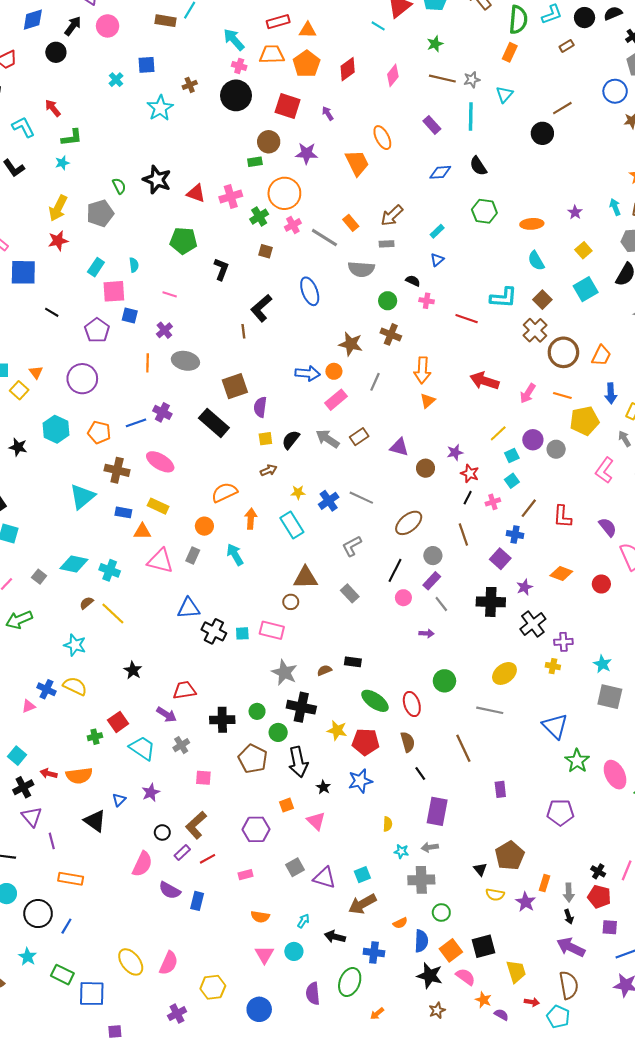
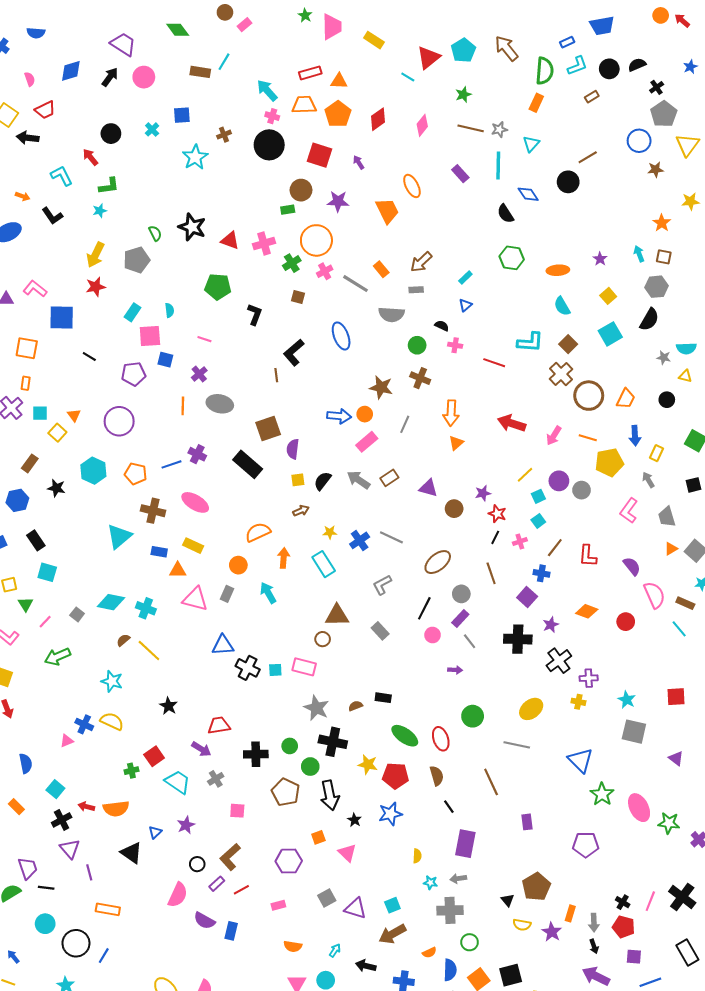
black circle: (56, 52) -> (111, 134), moved
blue diamond: (440, 172) -> (528, 194), moved, turned 60
purple pentagon: (97, 330) -> (134, 374), turned 30

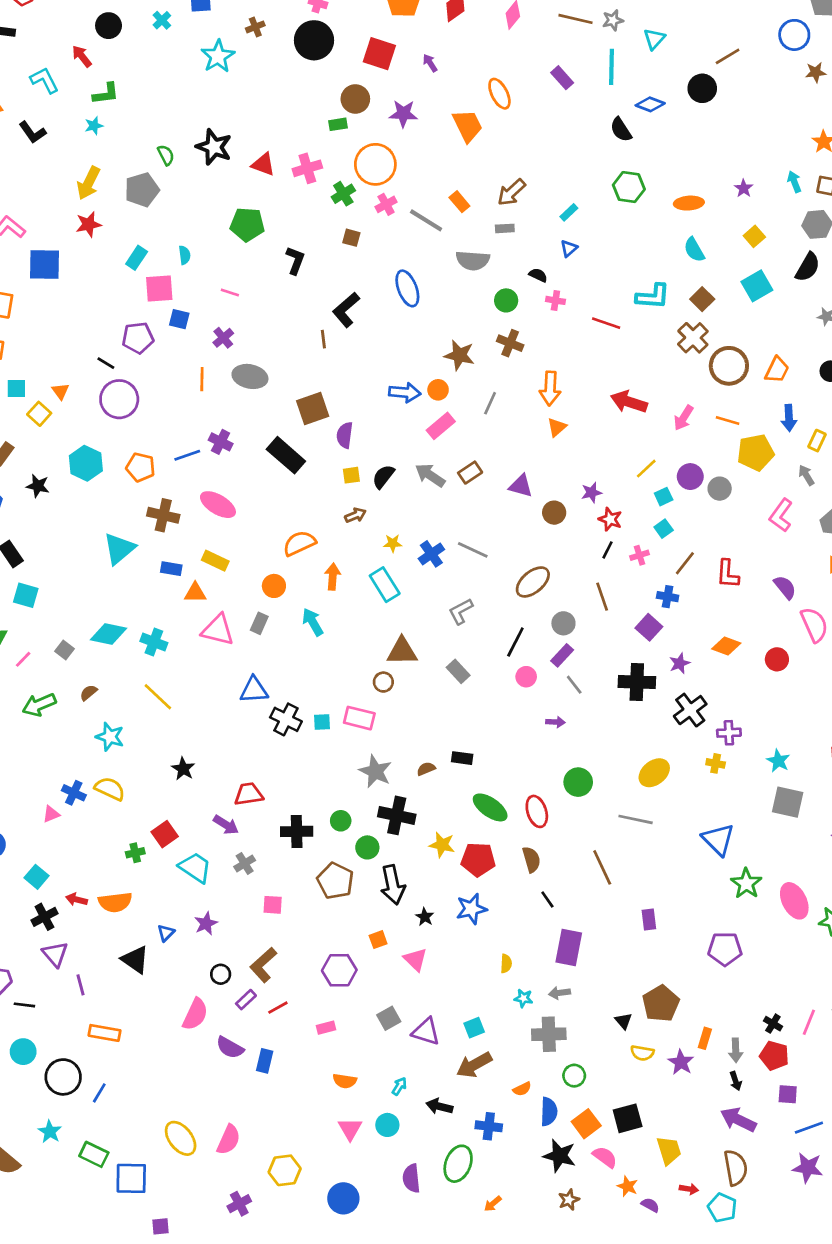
blue diamond: (528, 194) -> (650, 104), turned -35
black line: (89, 357) -> (106, 363), moved
brown semicircle: (123, 640) -> (89, 693), moved

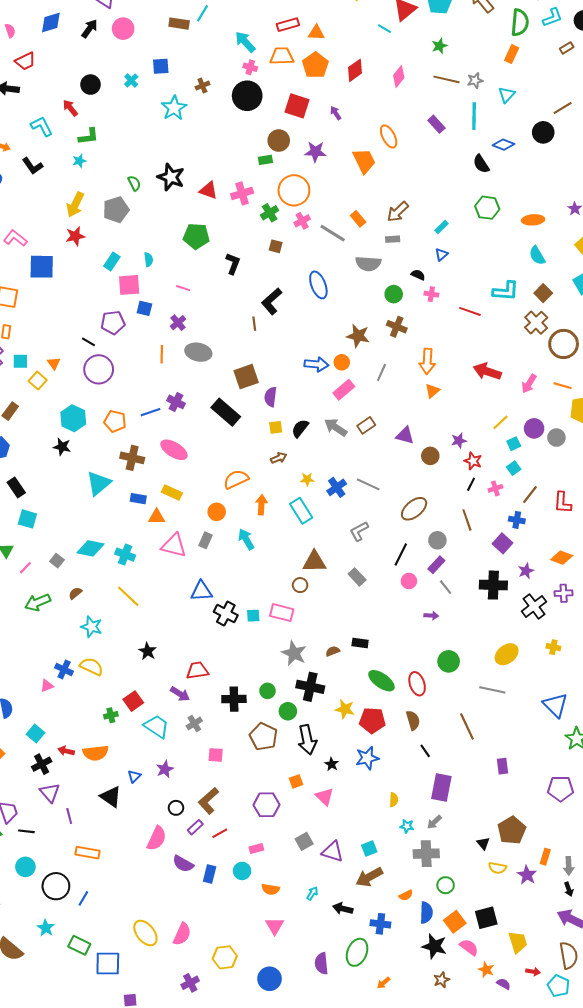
black star: (38, 486) -> (62, 447), moved
purple cross: (729, 733) -> (564, 593), moved
gray arrow: (559, 993) -> (434, 822), turned -35
cyan circle: (387, 1125) -> (242, 871), moved

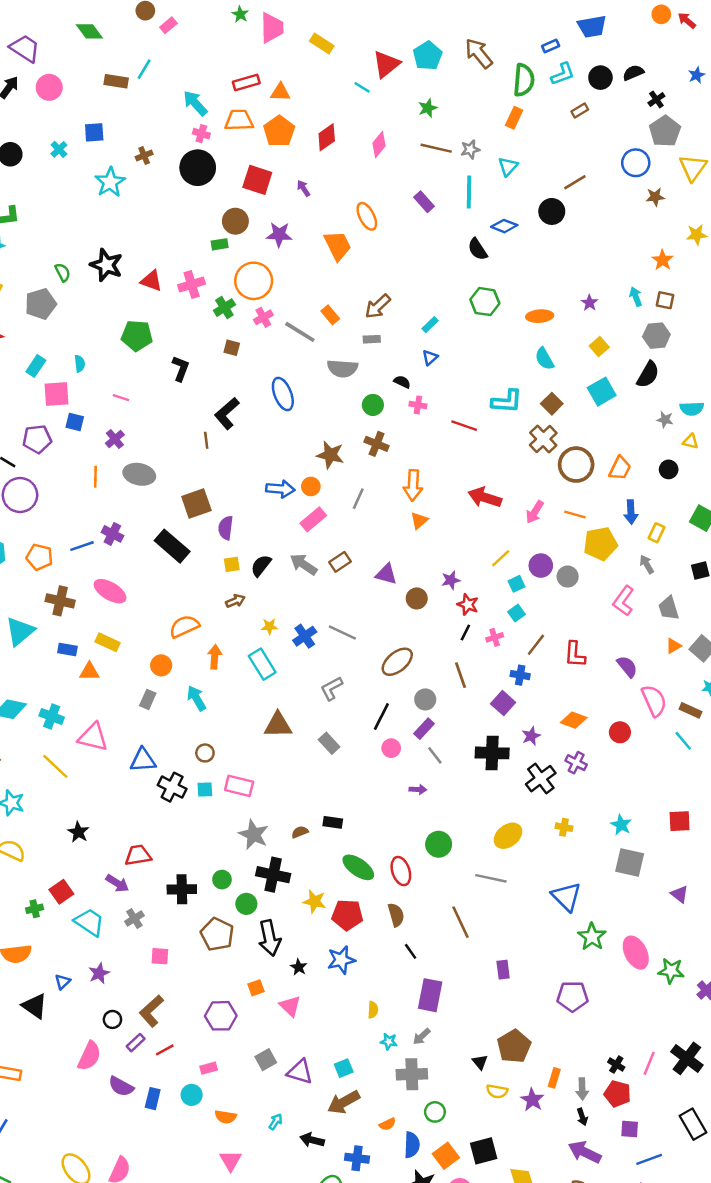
pink triangle: (174, 545) -> (93, 737), moved
brown circle: (300, 585) -> (205, 753), moved
purple cross: (564, 593) -> (576, 763), turned 30

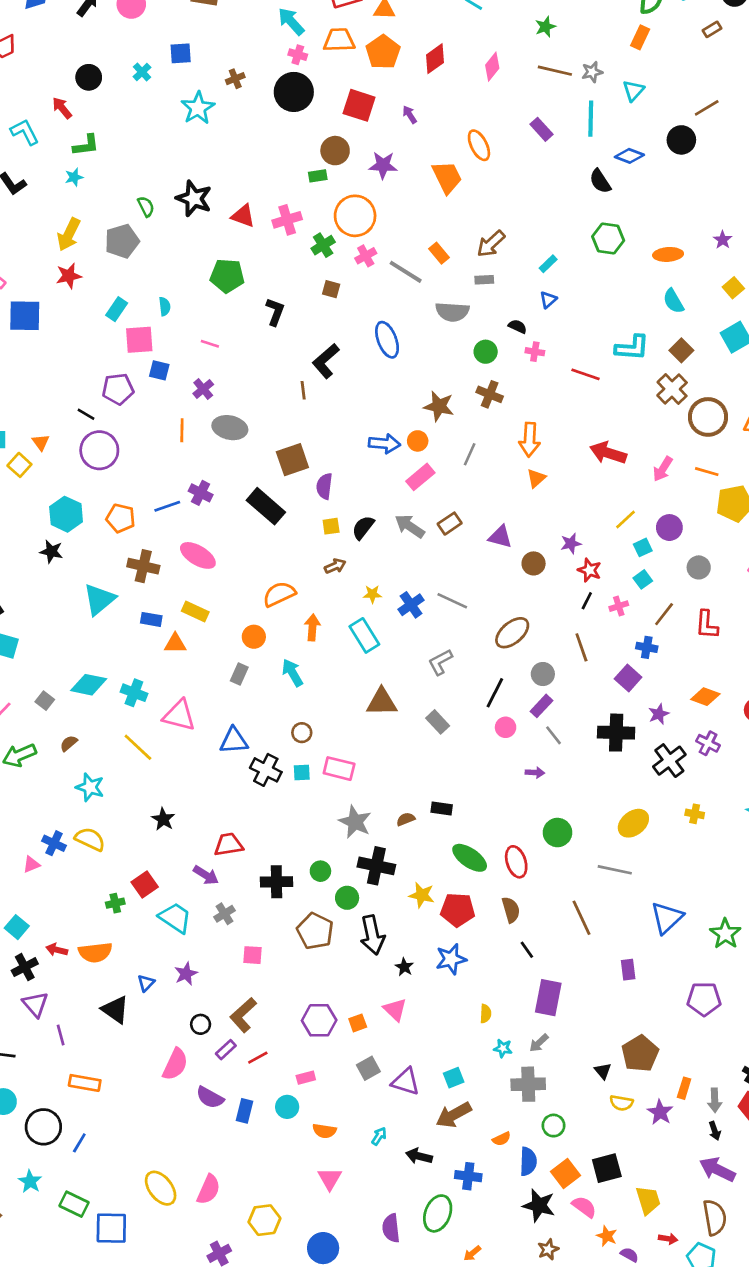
gray circle: (568, 577) -> (699, 567), moved
blue triangle: (566, 897) -> (667, 918), moved, turned 32
orange square: (256, 988) -> (358, 1023), moved

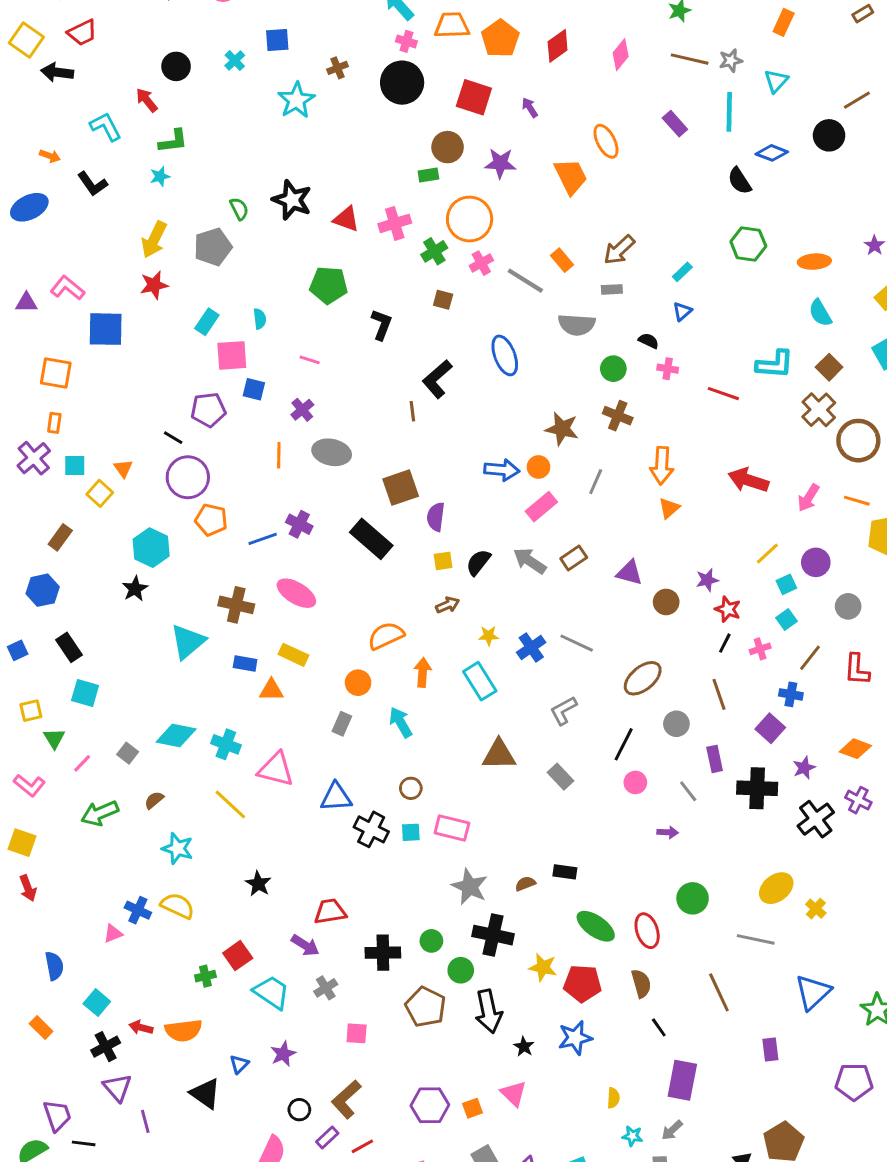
orange pentagon: (121, 518) -> (211, 520), moved
black star: (51, 551) -> (135, 589), turned 30
purple rectangle: (542, 706) -> (715, 759), moved, turned -55
yellow cross: (695, 814) -> (816, 909), moved, turned 30

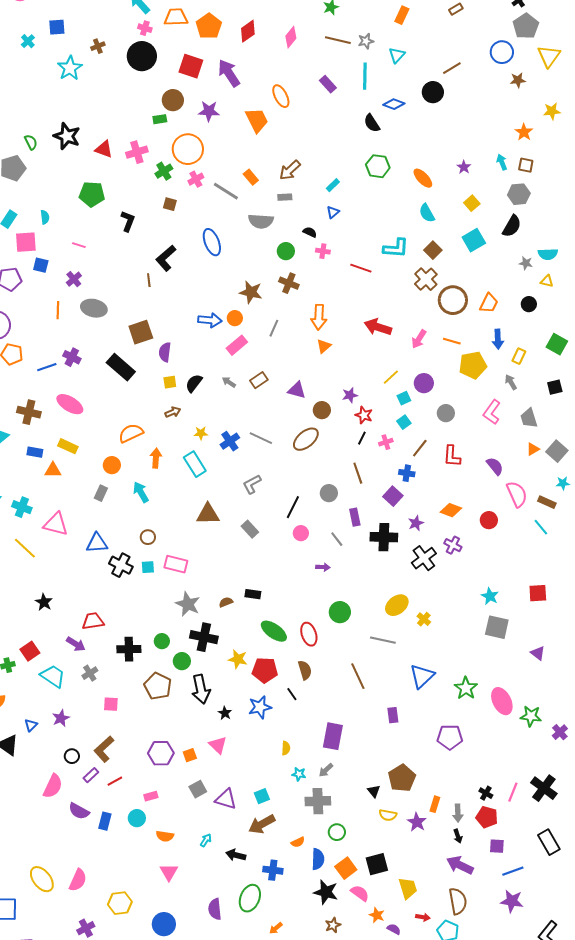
purple arrow: (530, 107) -> (229, 73), size x2.0
orange ellipse: (814, 262) -> (423, 178), turned 50
gray arrow: (530, 561) -> (229, 382), size x0.6
brown ellipse: (643, 678) -> (306, 439), moved
black line: (659, 1027) -> (292, 694), moved

